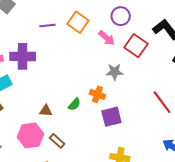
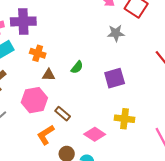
orange cross: (97, 94) -> (38, 53), moved
brown rectangle: (57, 141) -> (63, 114), moved

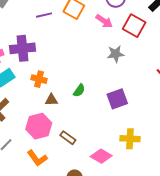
orange L-shape: (46, 135) -> (37, 158), moved, turned -90

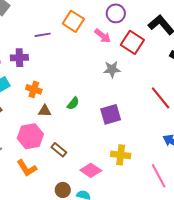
purple line: (44, 15) -> (43, 35), moved
purple cross: (23, 48) -> (19, 58), size x0.7

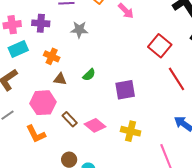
red square: (132, 42) -> (160, 46), moved
gray star: (112, 69) -> (79, 30), moved
pink diamond: (91, 170) -> (95, 125), moved

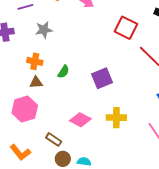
orange cross: (52, 56) -> (35, 61), moved
brown rectangle: (70, 119) -> (54, 139), moved
orange L-shape: (36, 134) -> (20, 152), moved

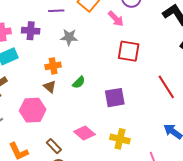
red square: (126, 28) -> (129, 51), moved, turned -30
orange cross: (35, 61) -> (53, 66), turned -35
brown triangle: (36, 82) -> (50, 87), turned 32

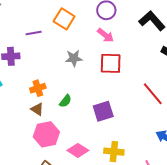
pink arrow: (116, 19) -> (106, 35), moved
gray star: (69, 37) -> (74, 58), moved
pink hexagon: (33, 110) -> (46, 134), moved

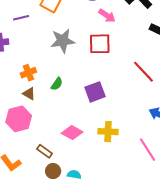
pink arrow: (106, 35) -> (107, 16), moved
gray star: (74, 58) -> (63, 41), size x1.4
pink hexagon: (46, 134) -> (19, 119), moved

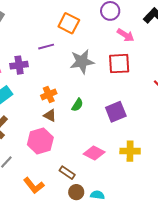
purple line: (21, 18) -> (46, 47), moved

